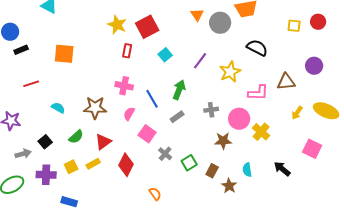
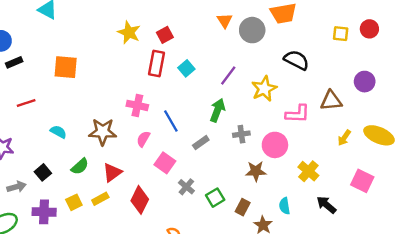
red square: (147, 27) -> (165, 35), size x0.6
red rectangle: (127, 51) -> (156, 64), moved, size x1.5
green arrow: (179, 90) -> (218, 110), moved
yellow cross: (261, 132) -> (308, 171), moved

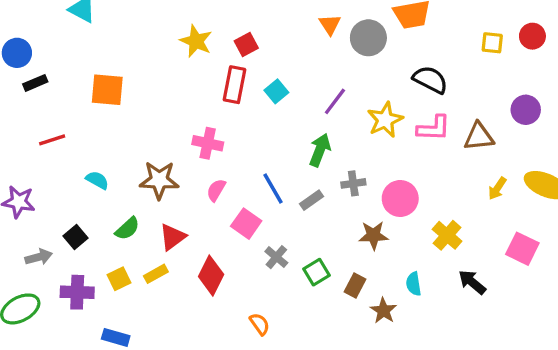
pink L-shape: (298, 114) -> (434, 128), moved
blue line: (171, 121) -> (273, 188), moved
gray rectangle: (201, 143) -> (311, 200), moved

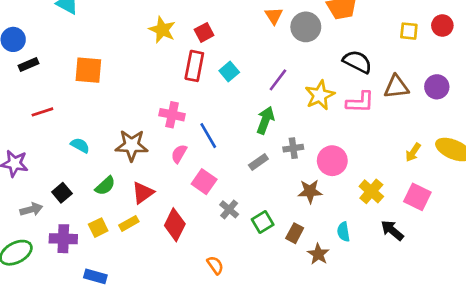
brown triangle: (479, 137) -> (396, 87), moved
blue line: (273, 188) -> (208, 136), moved
pink square: (522, 249) -> (417, 197), moved

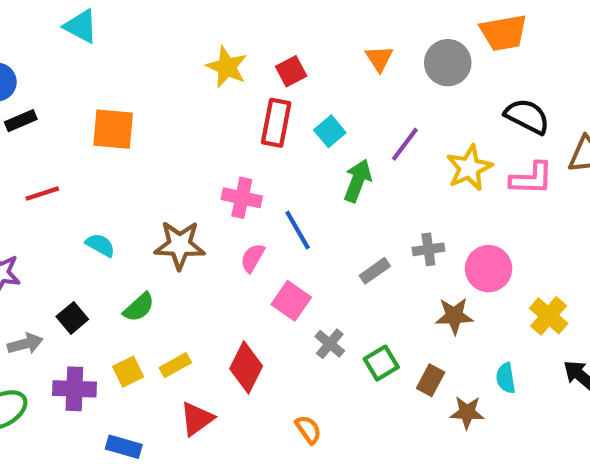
orange triangle: (274, 16) -> (379, 58), moved
green arrow: (265, 120) -> (358, 181), moved
red triangle: (143, 193) -> (197, 419), moved
brown star: (318, 254) -> (467, 412), turned -30

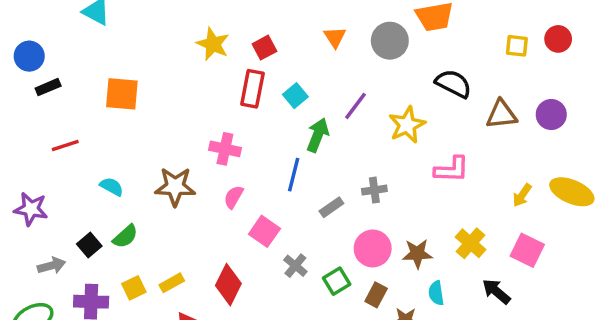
pink L-shape: (531, 179) -> (452, 169), moved
blue line: (298, 230) -> (294, 175), moved, turned 44
pink circle: (489, 269) -> (373, 248), moved
green semicircle: (139, 307) -> (125, 236), moved
brown star: (454, 316) -> (417, 254), moved

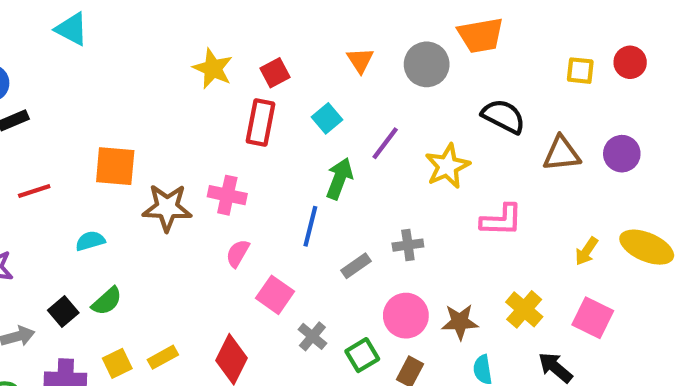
orange square: (122, 94) -> (115, 166), moved
cyan square: (295, 96) -> (327, 118), moved
cyan semicircle: (112, 187) -> (90, 241), turned -45
brown star: (175, 187) -> (167, 208), moved

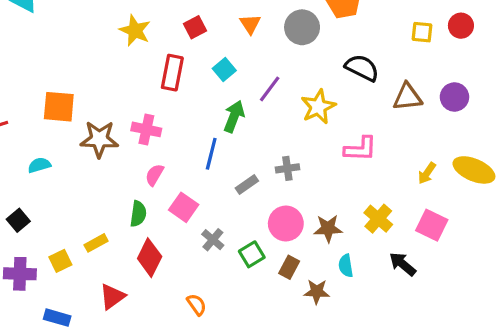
red square: (275, 73) -> (195, 27), moved
green semicircle: (107, 301) -> (138, 214), moved, turned -40
yellow rectangle: (163, 357) -> (96, 243), moved

